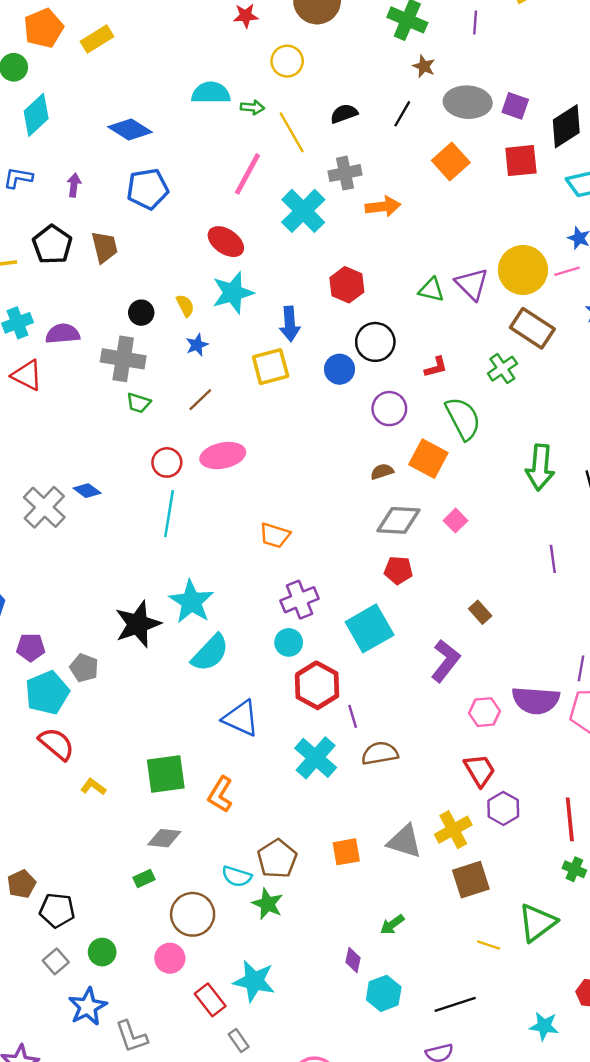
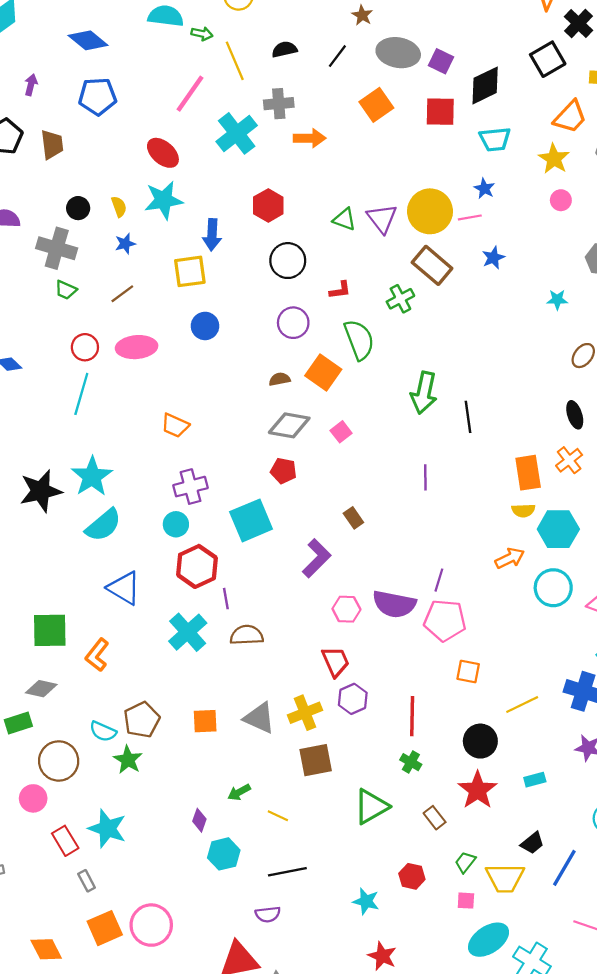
blue circle: (340, 369) -> (205, 326), moved
green rectangle: (144, 878) -> (18, 723), size x1.4
yellow line: (489, 945) -> (278, 816), moved

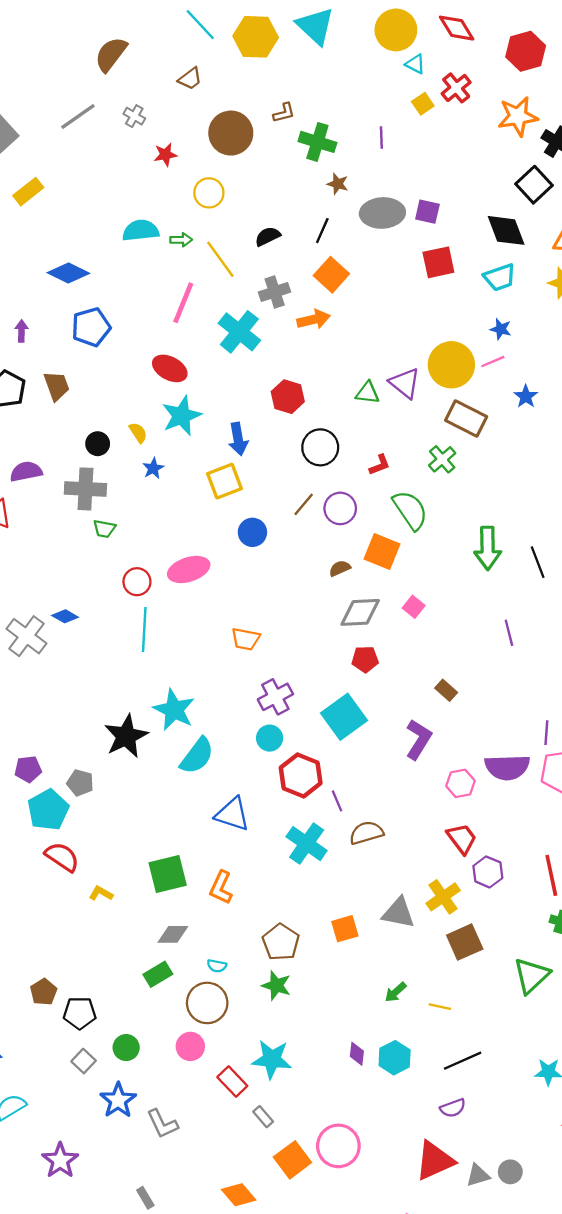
black diamond: (485, 85) -> (506, 230), moved, turned -72
orange square: (376, 105) -> (331, 275), moved
brown line: (122, 294) -> (304, 504), moved
cyan semicircle: (103, 731) -> (217, 966), moved, size x0.7
purple diamond: (199, 820) -> (357, 1054), moved

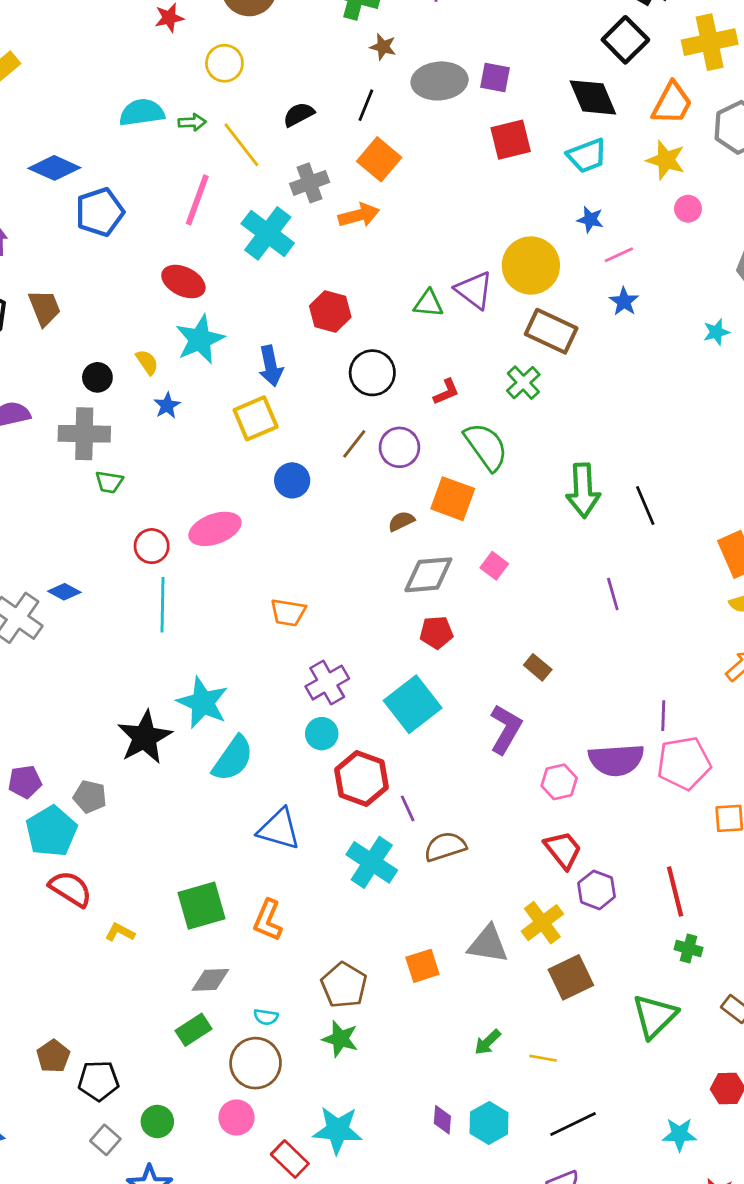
blue pentagon: (91, 327) -> (100, 212), moved
pink line: (493, 362) -> (619, 255), moved

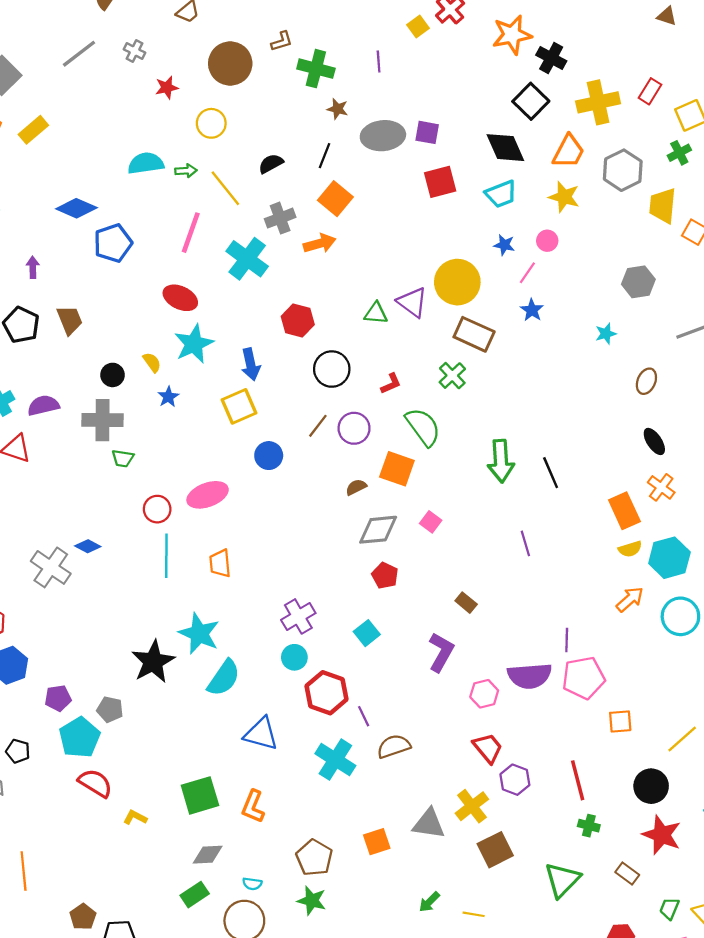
pink circle: (688, 209) -> (547, 241), moved
pink line: (619, 255) -> (527, 273), turned -30
orange trapezoid: (288, 612) -> (220, 563), moved, turned 76
red pentagon: (436, 632) -> (385, 576), turned 30
cyan square: (413, 704) -> (367, 633), size x0.6

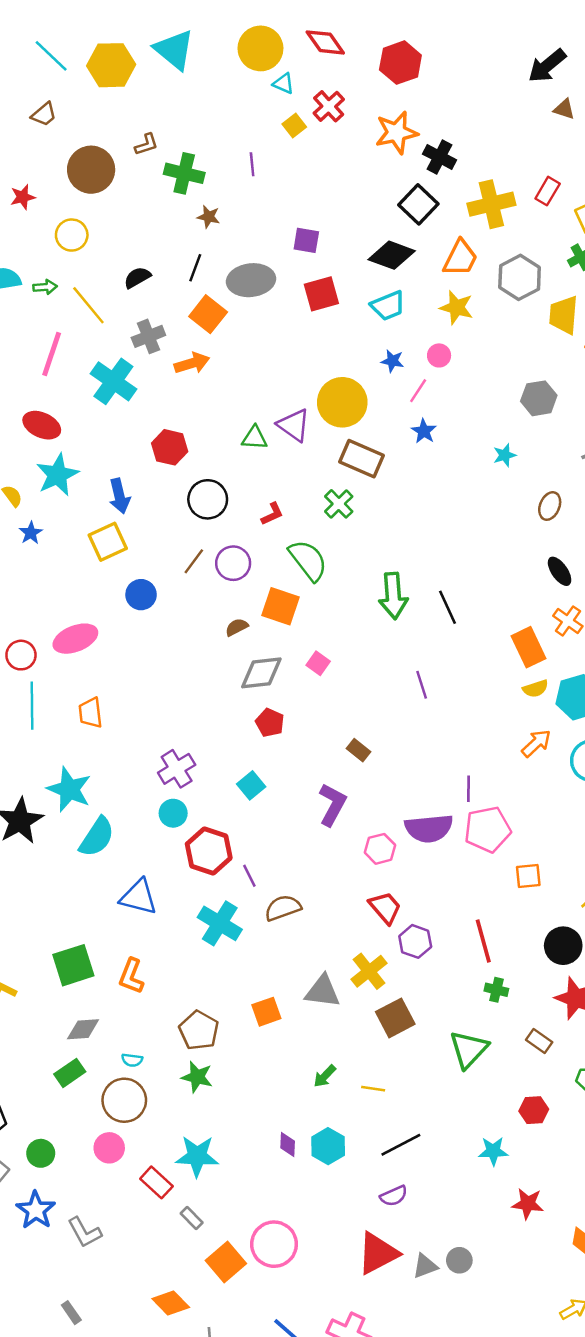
gray ellipse: (383, 136) -> (251, 280), moved
black diamond: (505, 148) -> (392, 255), turned -45

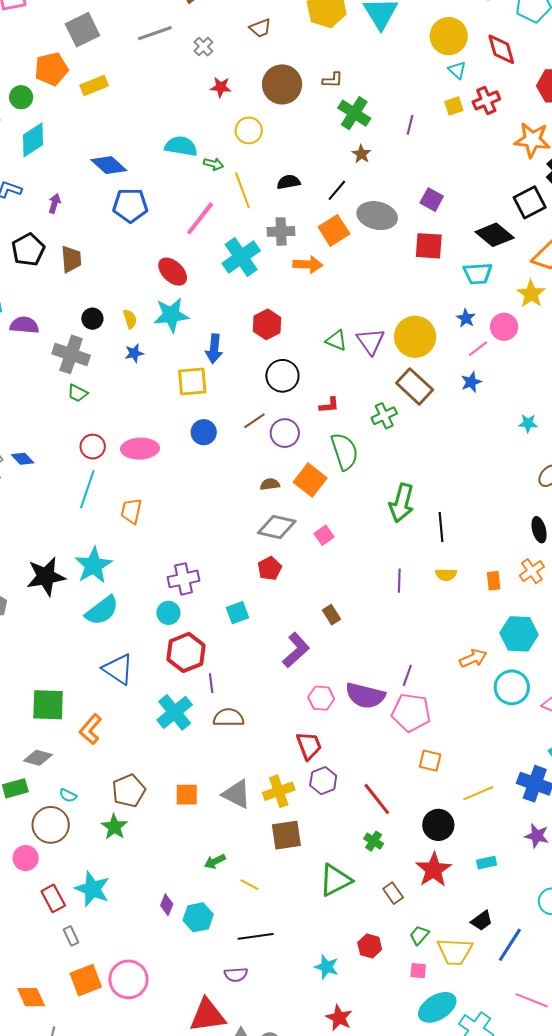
pink circle: (439, 355) -> (504, 327), size x1.4
orange rectangle: (529, 647) -> (494, 581), size x0.6
yellow semicircle: (536, 689) -> (446, 575), moved
red line: (483, 941) -> (377, 799), turned -42

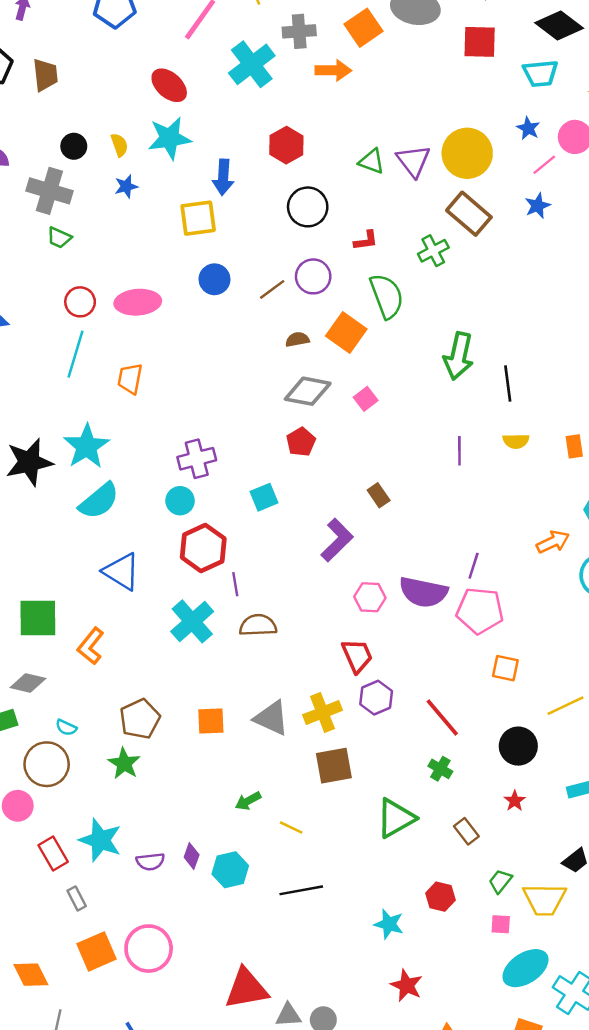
brown line: (254, 421) -> (272, 289), moved
red star: (434, 870) -> (515, 801), size x0.5
purple semicircle: (236, 975) -> (150, 862), moved

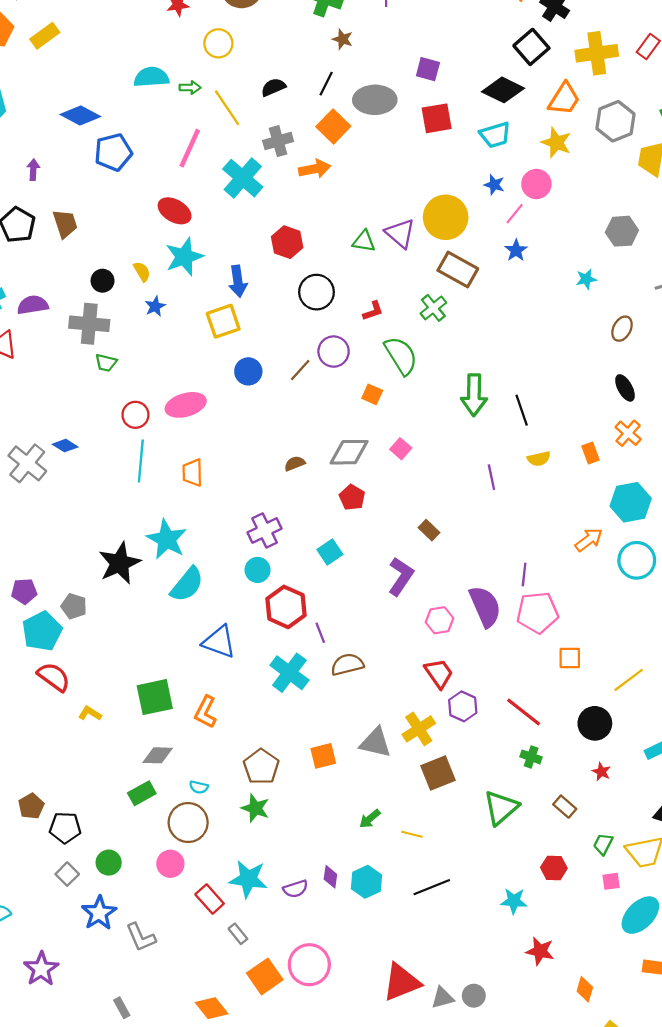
orange square: (346, 332) -> (372, 394), size x0.6
brown semicircle: (297, 339) -> (295, 463), moved
purple semicircle: (423, 592) -> (485, 606), turned -114

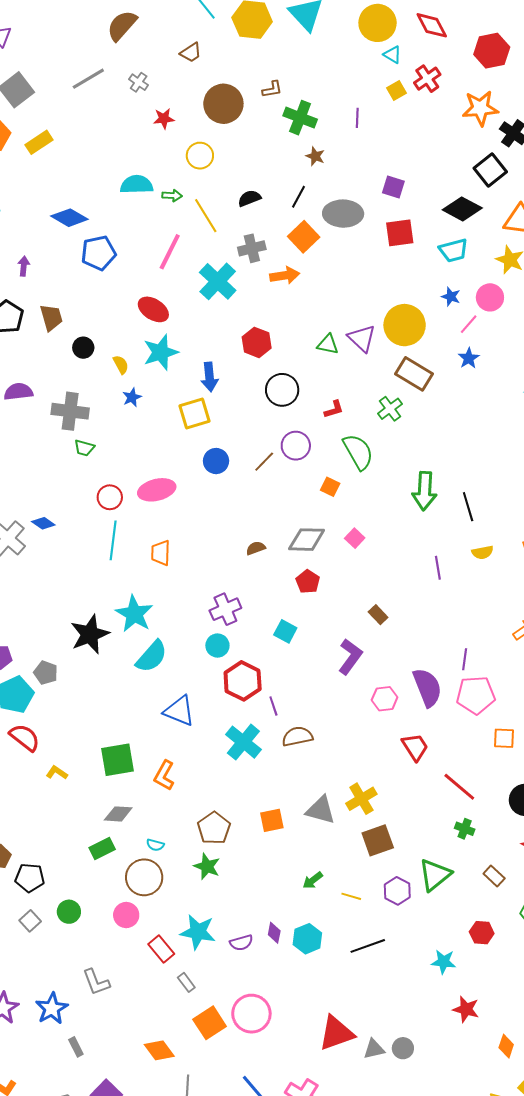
black circle: (103, 281) -> (83, 348), moved
cyan square: (330, 552) -> (285, 631), turned -30
red trapezoid: (439, 673) -> (415, 747), moved
purple hexagon: (463, 706) -> (397, 891), moved
blue star: (99, 913) -> (52, 1008), moved

